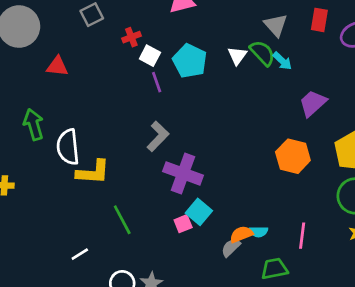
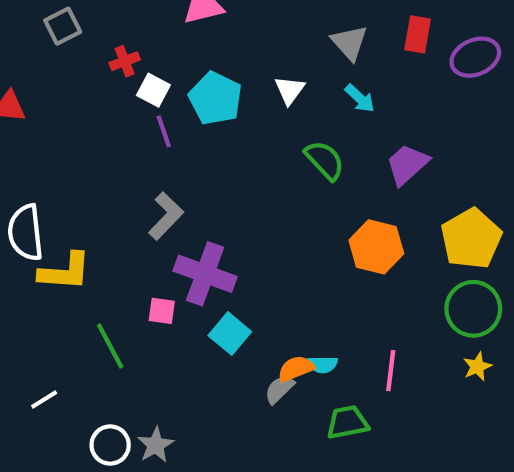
green semicircle: (262, 53) -> (325, 160), moved
pink square: (183, 224) -> (162, 311), moved, turned 30

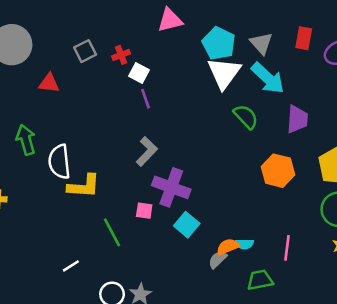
gray square: (63, 26) -> (85, 51), moved
white triangle: (290, 90) -> (224, 73), size x1.8
cyan pentagon: (215, 98) -> (219, 43), moved
cyan arrow: (360, 98) -> (268, 78), size x1.8
purple trapezoid: (407, 164) -> (297, 119), turned 136

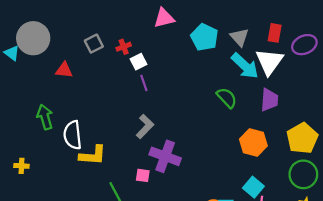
white square: (139, 73) -> (138, 62), turned 35
white triangle: (224, 73) -> (269, 62), moved
cyan square: (187, 225) -> (253, 187), moved

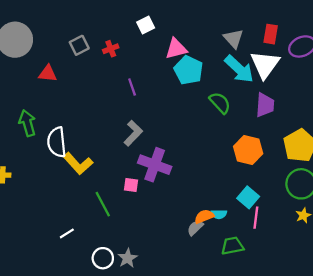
pink triangle: (164, 18) -> (176, 49), moved
cyan pentagon: (204, 37) -> (188, 70), moved
white square: (138, 62) -> (146, 25), moved
yellow L-shape: (93, 155) -> (78, 164), turned 44

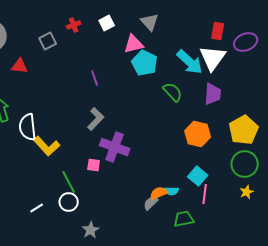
gray triangle: (233, 39) -> (150, 22), moved
red cross: (111, 49) -> (74, 25), moved
white circle: (103, 258) -> (69, 202), moved

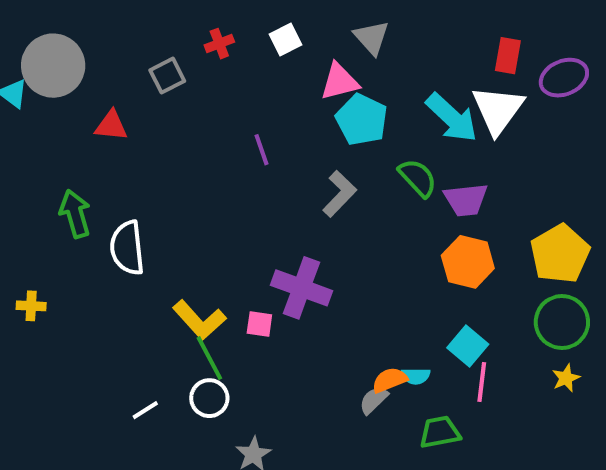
purple trapezoid: (213, 94) -> (466, 200), moved, turned 80
gray L-shape: (96, 119) -> (340, 194), moved
yellow L-shape: (47, 146) -> (199, 320), moved

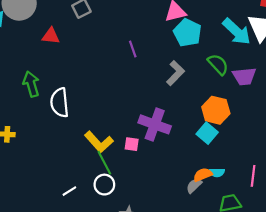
orange hexagon: (468, 262) -> (216, 110), moved
cyan square: (468, 346) -> (207, 133), moved

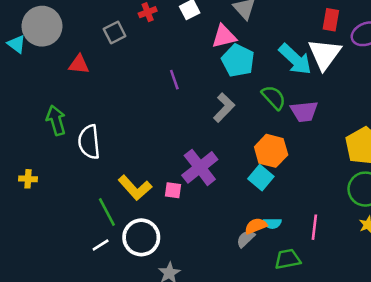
purple cross: (155, 124) -> (200, 167), turned 32
green line: (104, 163) -> (107, 212), moved
white circle: (104, 185) -> (141, 237), size x1.5

